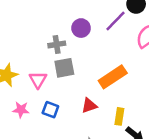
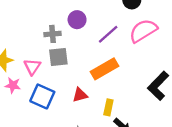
purple line: (116, 21) -> (108, 34), moved
pink star: (21, 110) -> (13, 85), moved
blue square: (50, 110) -> (42, 96), size x1.5

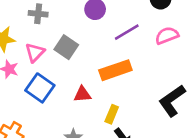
pink semicircle: (143, 31) -> (167, 36), size x0.7
gray cross: (52, 34) -> (38, 14), moved
gray square: (58, 57) -> (66, 47), turned 30

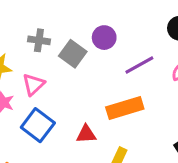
gray square: (66, 47) -> (73, 54), moved

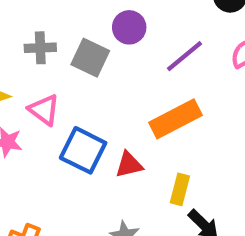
pink triangle: (34, 84) -> (44, 110), turned -30
blue square: (38, 125) -> (83, 150), moved

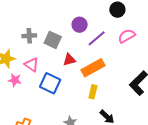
purple circle: (129, 27) -> (80, 25), moved
red triangle: (129, 165) -> (69, 60), moved
yellow rectangle: (180, 189) -> (93, 92), moved

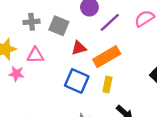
pink triangle: (32, 65) -> (35, 55), turned -35
blue square: (50, 83) -> (77, 81), moved

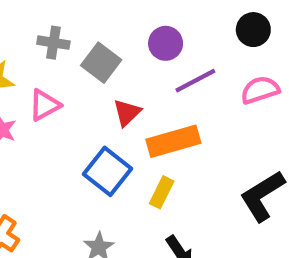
red triangle: (79, 48) -> (127, 113), turned -42
pink triangle: (35, 55) -> (44, 105), turned -42

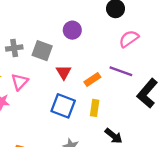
purple line: (195, 81) -> (121, 71), moved, turned 65
orange rectangle: (173, 141) -> (92, 80), size x0.6

